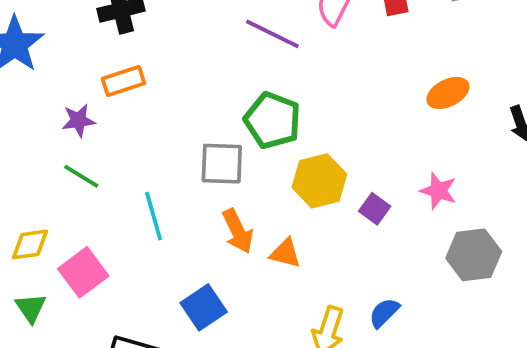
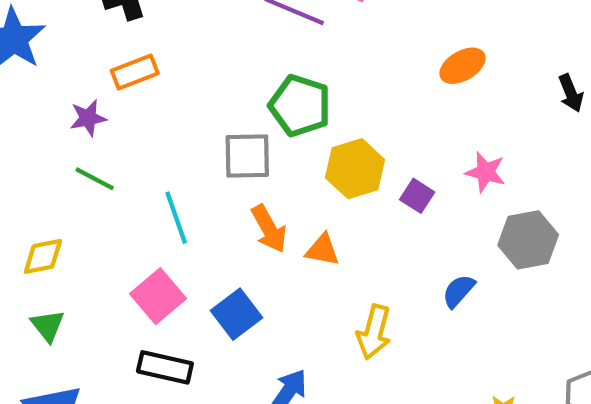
orange ellipse: (448, 93) -> (463, 66), moved
pink square: (83, 272) -> (158, 296), moved
blue semicircle: (384, 313) -> (459, 291), moved

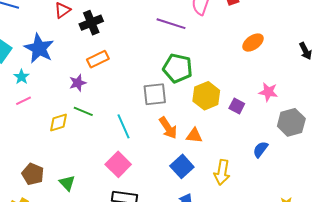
yellow diamond: (43, 256) -> (58, 123), moved
blue square: (237, 314) -> (182, 166), moved

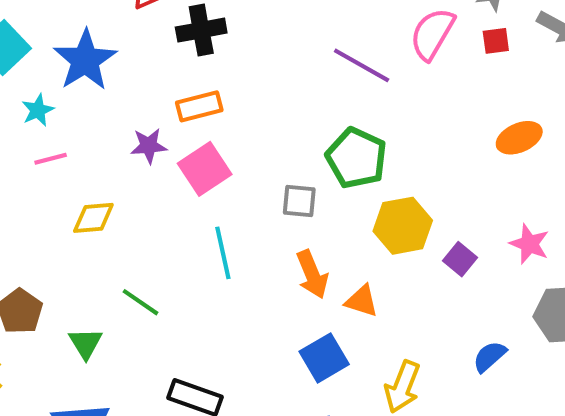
gray square: (155, 94) -> (299, 201), size x0.7
pink line: (23, 101) -> (51, 159), moved
green line: (83, 111) -> (140, 302), moved
pink square: (118, 164) -> (205, 169), moved

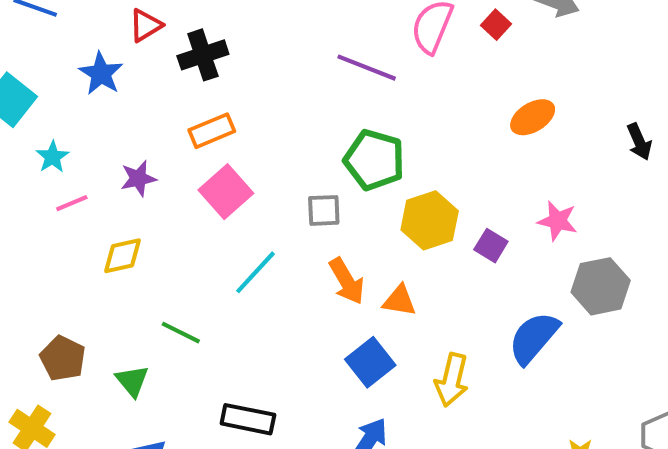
red square: (496, 41) -> (496, 25), turned -32
blue star: (85, 60) -> (101, 74), moved, size x0.7
purple star: (149, 146) -> (138, 178), moved
cyan line: (223, 253) -> (255, 272), turned 63
blue semicircle: (490, 356) -> (534, 338), size x1.6

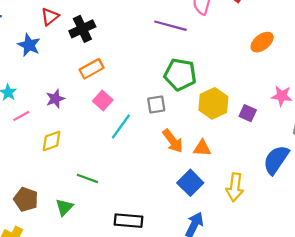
pink square: (226, 192) -> (103, 100), size x0.7
cyan line: (255, 272) -> (121, 126), moved
green triangle: (132, 381) -> (64, 207), turned 30

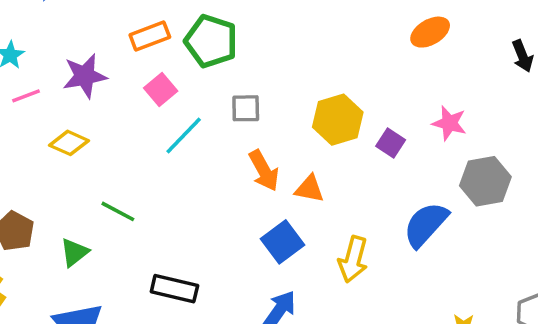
green pentagon: (180, 74) -> (211, 41), moved
purple star: (55, 99) -> (85, 76), size x1.4
yellow diamond: (52, 141) -> (69, 143), turned 35

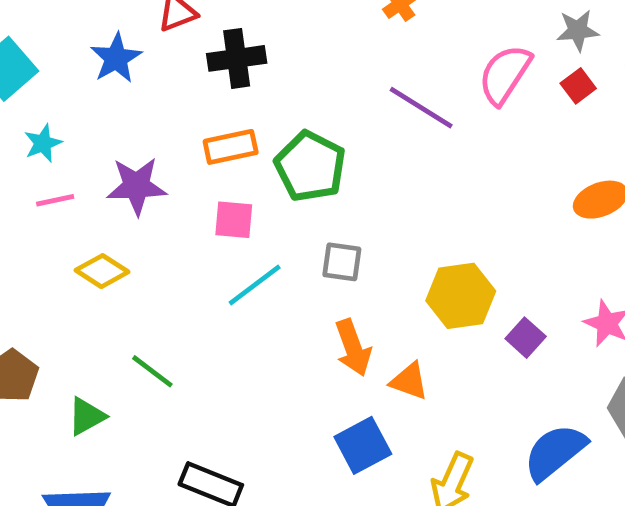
pink square: (161, 90) -> (234, 220), turned 36

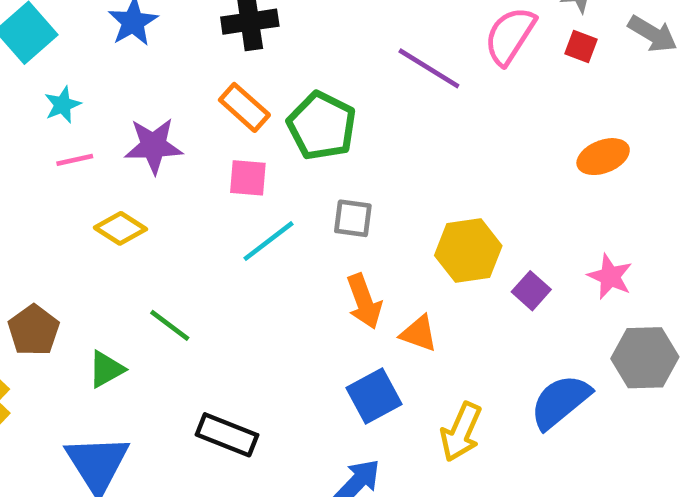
red square: (578, 86) -> (581, 47), turned -32
orange rectangle: (231, 147) -> (244, 107), turned 54

